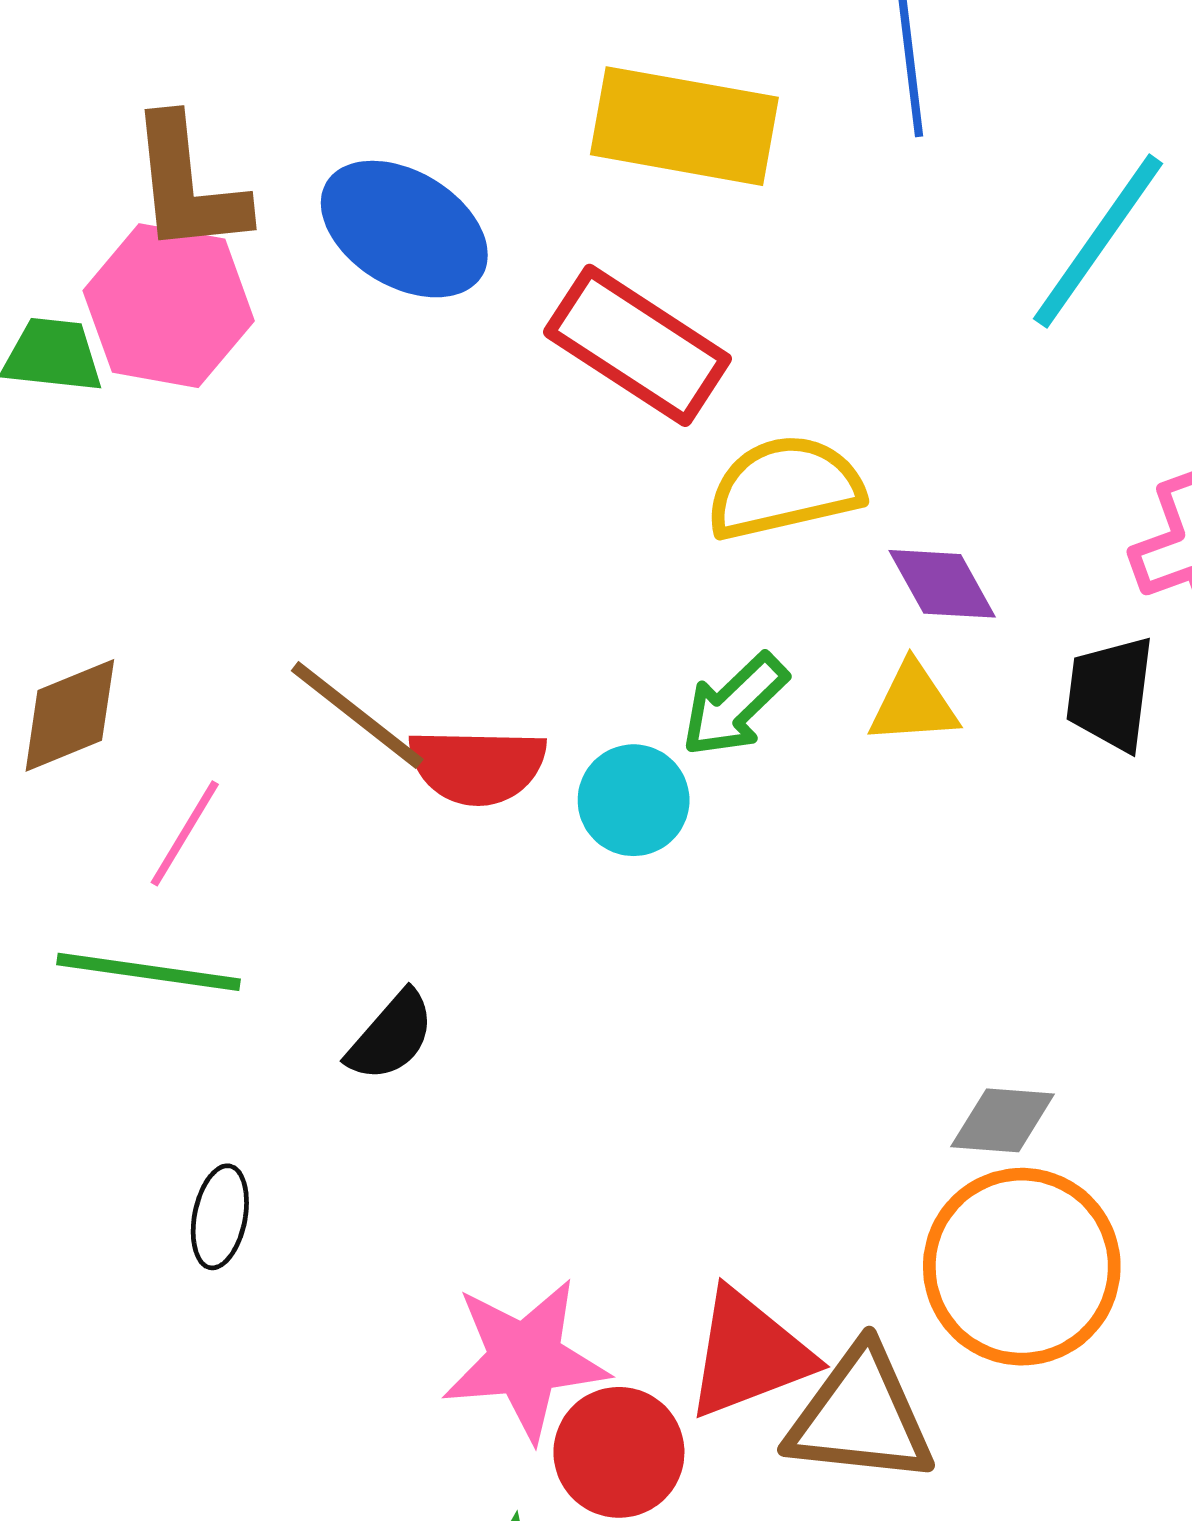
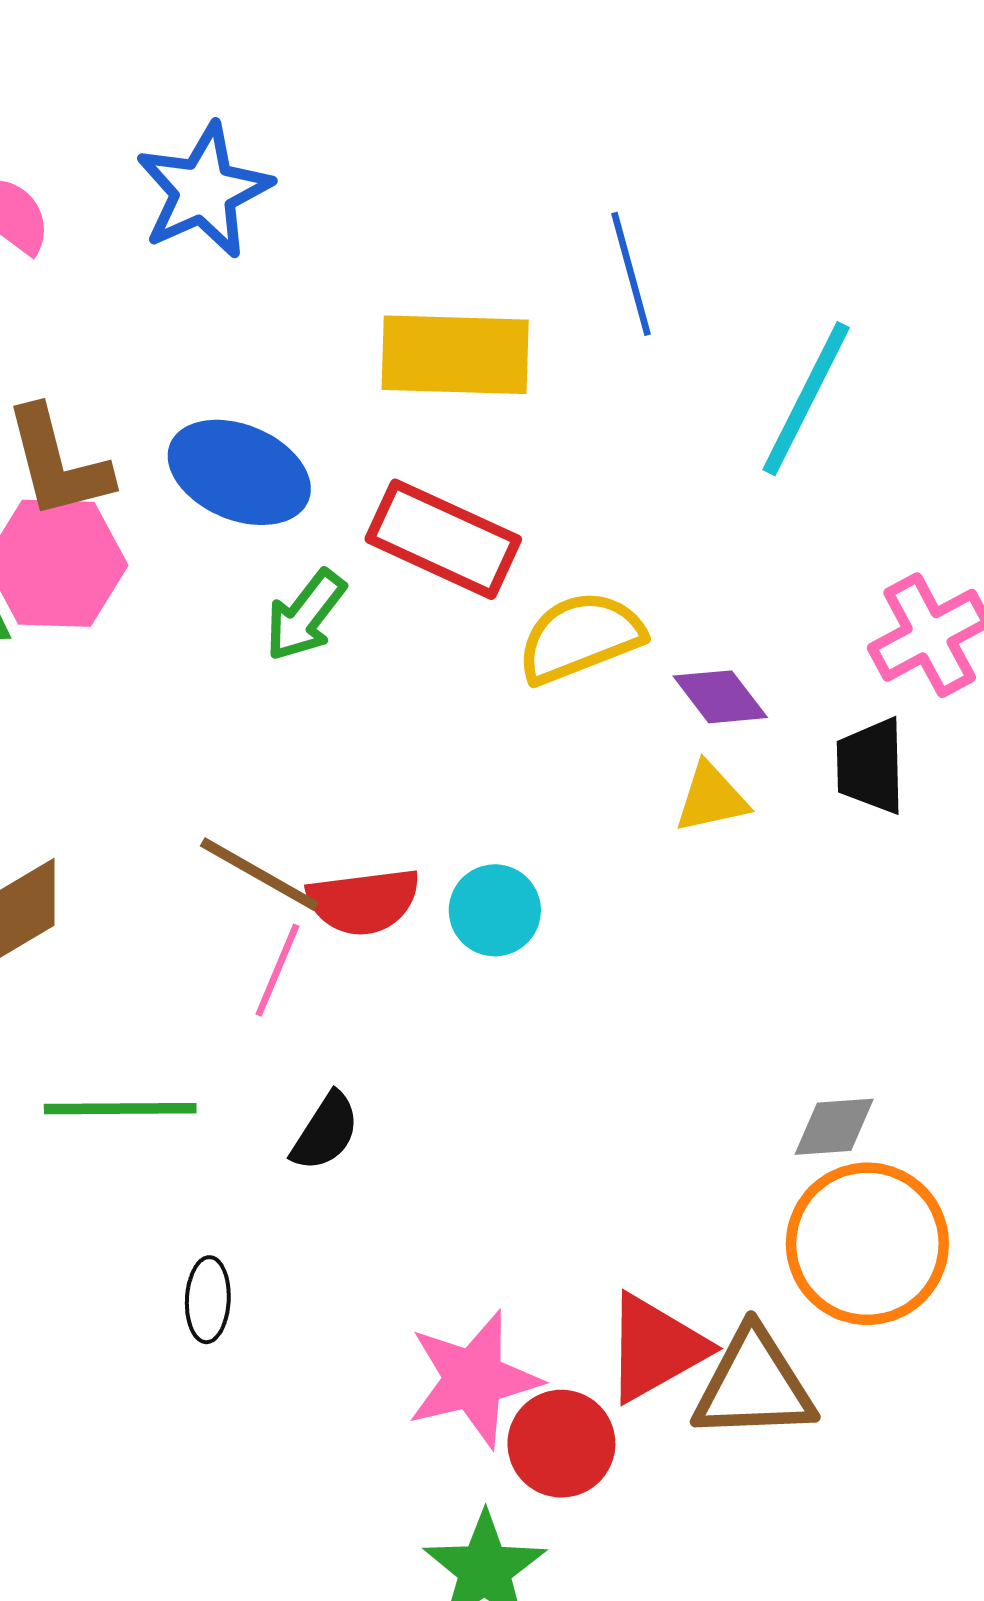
green arrow: (734, 705) -> (305, 615), moved
pink line: (185, 833) -> (277, 970), moved

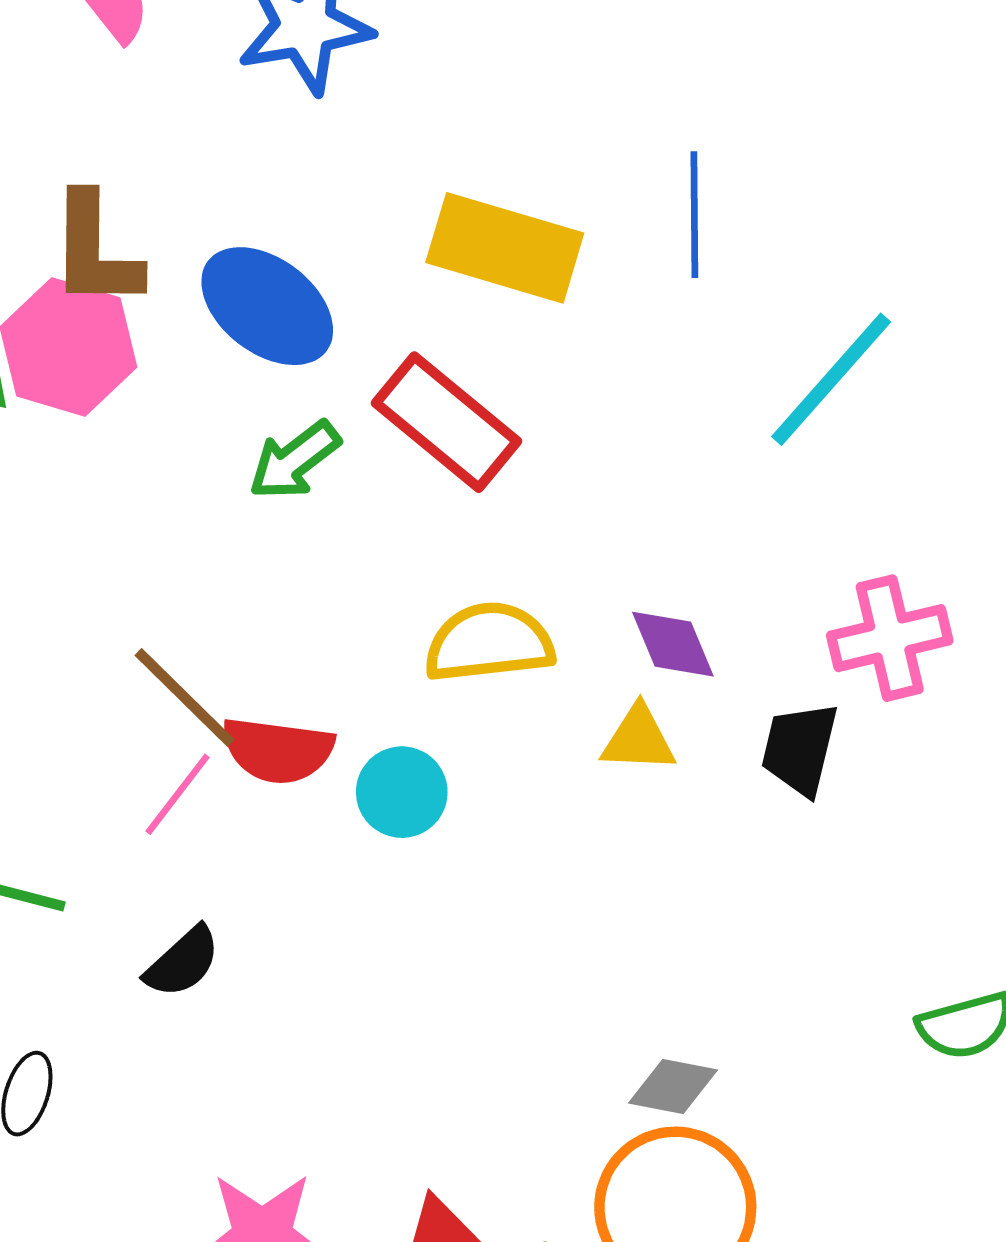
yellow semicircle: (580, 637) -> (489, 642), moved

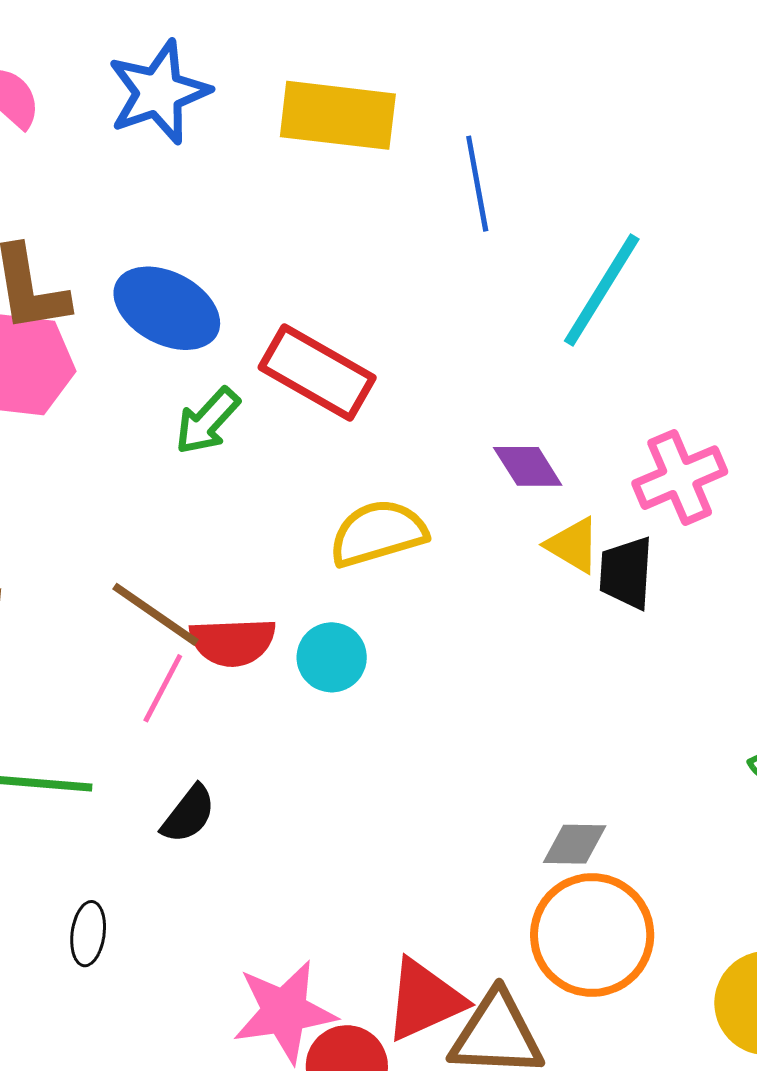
yellow rectangle: (505, 248) -> (338, 115), moved
purple diamond: (673, 644) -> (528, 466), moved
yellow triangle: (638, 739) -> (573, 545), moved, turned 38

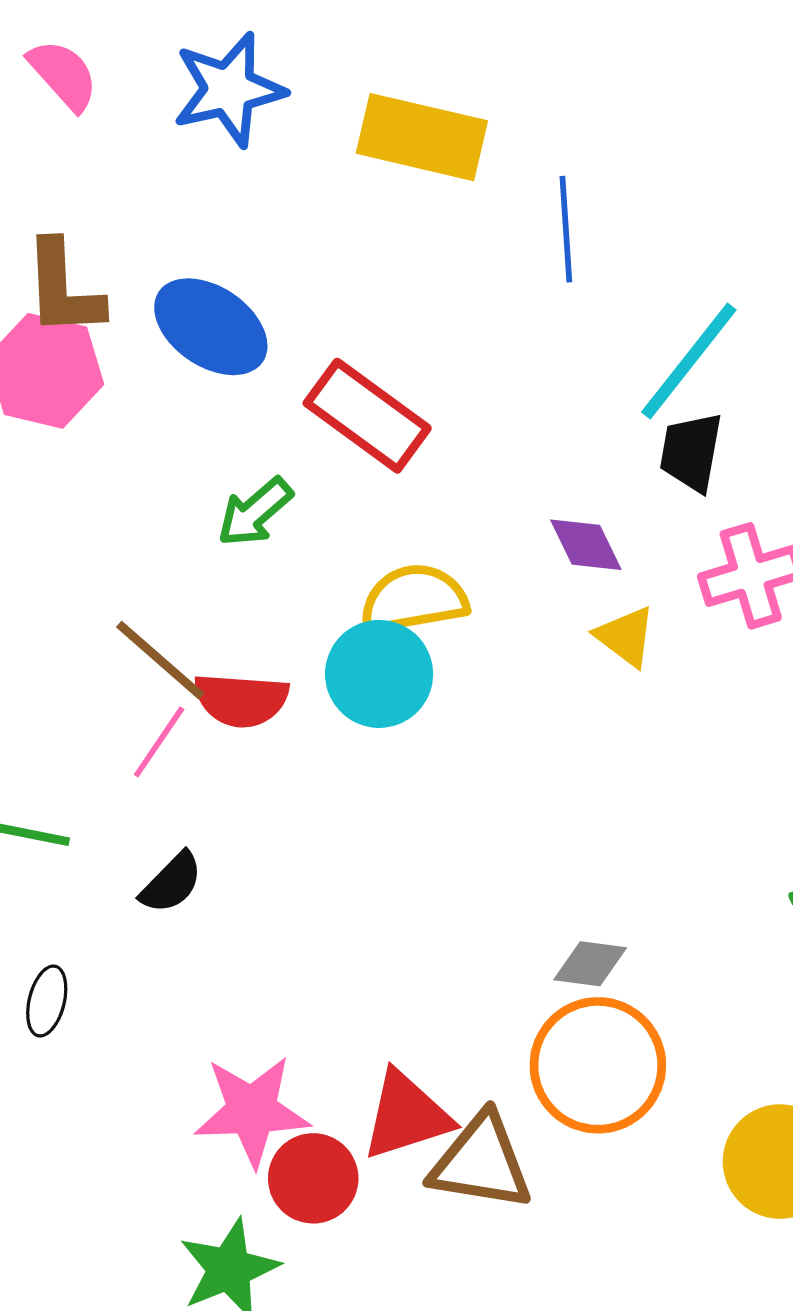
green arrow: (207, 421) -> (255, 512), moved
black trapezoid: (626, 573) -> (691, 452), moved
cyan circle: (332, 657) -> (379, 674), moved, size x1.4

